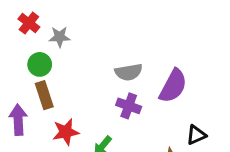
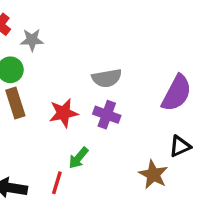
purple semicircle: (173, 86) -> (177, 93), moved
red star: (66, 132) -> (64, 113), moved

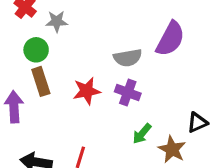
purple semicircle: (177, 93) -> (170, 39), moved
green arrow: (78, 158) -> (142, 134), moved

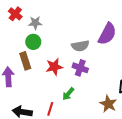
green circle: (36, 50) -> (33, 42), moved
green arrow: (142, 134) -> (68, 94), moved

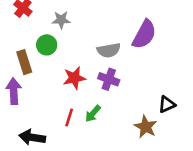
gray star: (35, 23) -> (61, 20), moved
brown rectangle: (25, 61) -> (24, 62), moved
red line: (50, 109) -> (69, 118), moved

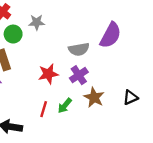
green circle: (47, 45) -> (13, 34), moved
purple cross: (109, 79) -> (79, 75), turned 36
brown star: (146, 127) -> (94, 97), moved

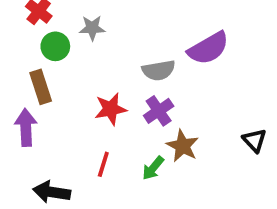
purple semicircle: (111, 35) -> (208, 48), turned 32
black triangle: (130, 97) -> (254, 140), moved, turned -49
green arrow: (65, 106) -> (153, 168), moved

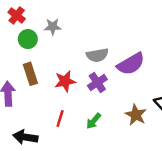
purple semicircle: (208, 48) -> (131, 64), moved
brown rectangle: (41, 87) -> (30, 74), moved
brown star: (183, 146) -> (136, 115), moved

